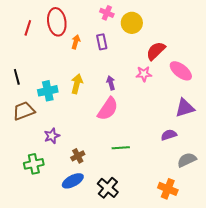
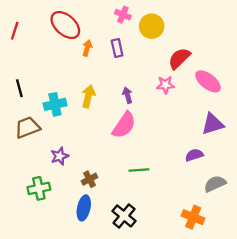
red ellipse: (57, 22) -> (65, 25), turned -40
red line: (28, 28) -> (15, 31), moved
blue ellipse: (73, 181) -> (84, 208), turned -50

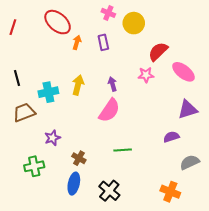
brown cross: (89, 179) -> (79, 158), turned -32

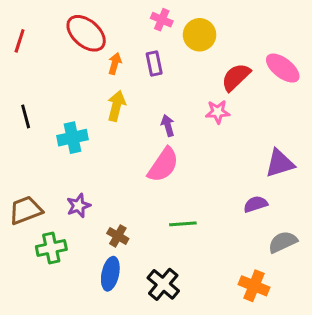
pink ellipse: (184, 72) -> (283, 68), moved
yellow arrow: (78, 85) -> (116, 106), moved
brown trapezoid: (24, 112) -> (26, 210), moved

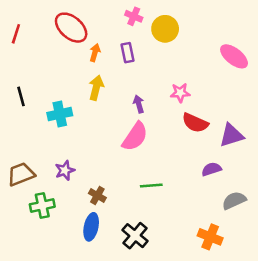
red semicircle: (236, 77) -> (195, 123), moved, turned -112

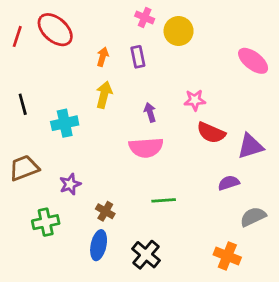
red ellipse: (71, 28) -> (55, 30), moved
pink semicircle: (135, 137) -> (146, 148), turned 52
brown trapezoid: (21, 174) -> (24, 168), moved

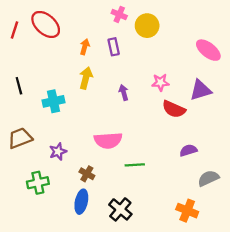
purple triangle: (250, 146) -> (201, 90), moved
pink semicircle: (146, 148) -> (108, 140), moved

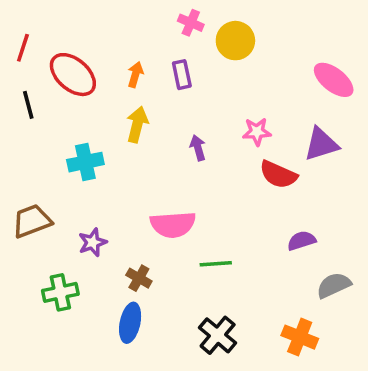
red ellipse: (46, 24) -> (73, 75), moved
black line: (19, 86) -> (28, 105), moved
black cross: (120, 209) -> (218, 335), moved

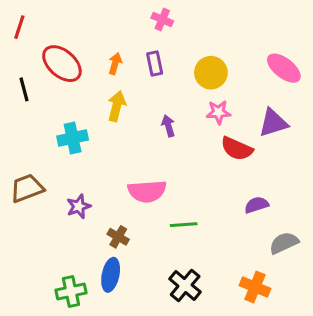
yellow circle: (235, 41) -> (211, 73), moved
red line: (23, 48) -> (19, 27), moved
green cross: (60, 292) -> (71, 292), moved

